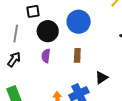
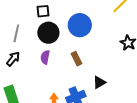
black square: (33, 11) -> (43, 11), moved
brown rectangle: (77, 55) -> (76, 59), turned -32

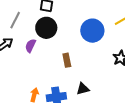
blue circle: (80, 25) -> (92, 31), moved
purple semicircle: (45, 57) -> (30, 46), moved

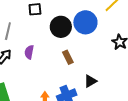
black circle: (46, 28) -> (61, 27), moved

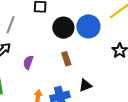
purple semicircle: (29, 52) -> (28, 62), moved

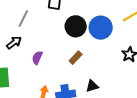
brown rectangle: (66, 59) -> (76, 58), turned 56

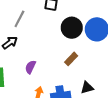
purple semicircle: (37, 58) -> (30, 67), moved

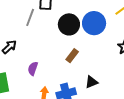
gray line: (19, 19) -> (30, 17), moved

